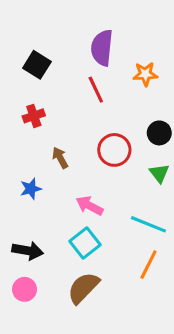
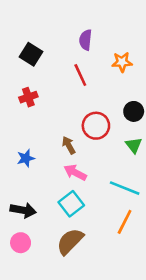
purple semicircle: (102, 48) -> (86, 40), size x0.7
brown arrow: (60, 158) -> (69, 145), moved

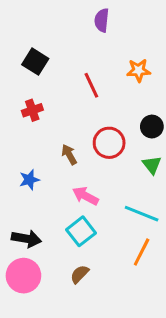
purple semicircle: (86, 40) -> (102, 20), moved
brown arrow: (69, 145) -> (69, 155), moved
brown semicircle: (70, 241) -> (80, 274), size x0.6
pink circle: (21, 243) -> (23, 276), size x1.5

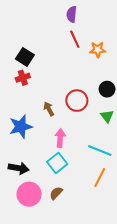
black square: (35, 62) -> (25, 57), moved
red line: (91, 85) -> (75, 39), moved
blue star: (29, 180) -> (21, 127), size x1.6
pink arrow: (85, 196) -> (60, 138), turned 66
pink circle: (23, 276) -> (29, 194), moved

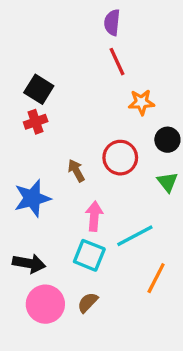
orange star: (98, 50) -> (141, 102), moved
cyan line: (100, 150) -> (135, 236), moved, turned -50
cyan square: (57, 163) -> (89, 255), turned -30

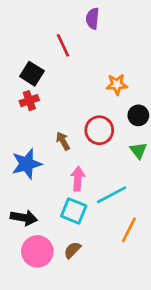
red line: (117, 62) -> (63, 45), moved

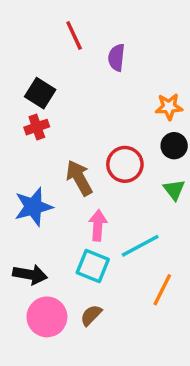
purple semicircle: (93, 18) -> (116, 58), moved
red line: (63, 45) -> (74, 36), moved
orange star: (117, 84) -> (169, 107), moved
brown arrow: (63, 141) -> (79, 178), size x1.5

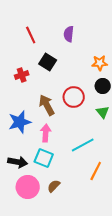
red line: (74, 36) -> (31, 35), moved
black square: (40, 93) -> (48, 62), moved
pink arrow: (98, 225) -> (46, 133), moved
cyan square: (93, 266) -> (44, 158), moved

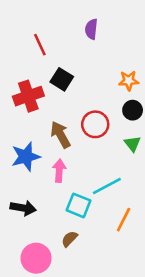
purple semicircle: (69, 34) -> (91, 29), moved
red cross: (22, 75) -> (28, 96), size x1.6
cyan square: (44, 158) -> (78, 205), moved
pink circle: (28, 187) -> (36, 258), moved

